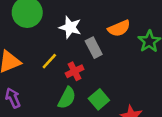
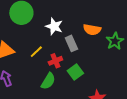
orange semicircle: (119, 28) -> (92, 30), turned 30
green square: (99, 99) -> (75, 72), moved

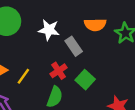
yellow line: (36, 52) -> (23, 76), moved

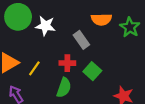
white star: (49, 30) -> (45, 26), moved
red cross: (59, 71) -> (67, 63), turned 35

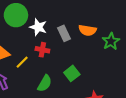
gray rectangle: (81, 40) -> (64, 33), moved
red cross: (67, 63) -> (42, 50), moved

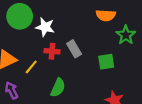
orange semicircle: (88, 30) -> (106, 15), moved
gray rectangle: (64, 33) -> (74, 49), moved
green square: (72, 73) -> (106, 62), moved, turned 35

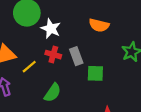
orange semicircle: (106, 15) -> (99, 25), moved
green square: (106, 62) -> (95, 73), moved

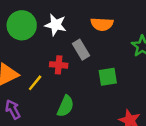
white star: (51, 29) -> (56, 25), moved
gray rectangle: (76, 56) -> (81, 50), moved

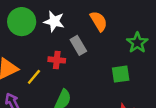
orange semicircle: (102, 24) -> (99, 21), turned -125
green square: (108, 77) -> (121, 74), moved

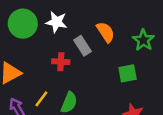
orange semicircle: (99, 21) -> (106, 32), moved
yellow line: (34, 77) -> (41, 99), moved

